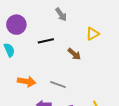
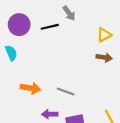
black line: (46, 41) -> (50, 27), moved
brown arrow: (74, 54) -> (104, 57), moved, turned -32

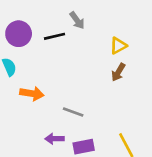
brown arrow: (104, 57) -> (118, 72), turned 112
orange arrow: (30, 88) -> (32, 93), moved

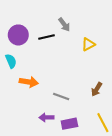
yellow triangle: (118, 46) -> (88, 44), moved
brown arrow: (118, 72) -> (97, 89), moved

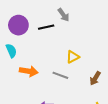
yellow triangle: (88, 44) -> (73, 57), moved
gray line: (61, 97) -> (60, 75), moved

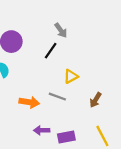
black line: (46, 27) -> (51, 51), moved, turned -42
orange arrow: (29, 71) -> (29, 102), moved

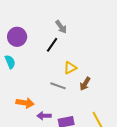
brown arrow: (96, 100) -> (85, 84), moved
orange arrow: (29, 102) -> (25, 103), moved

